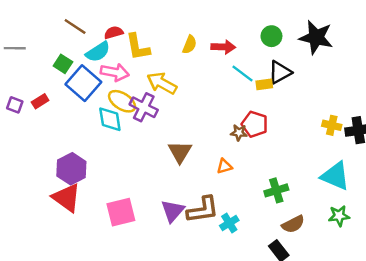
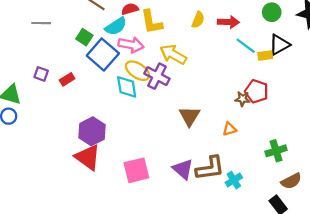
red rectangle: (40, 101) -> (67, 79), moved
purple triangle: (173, 211) -> (183, 169), turned -30

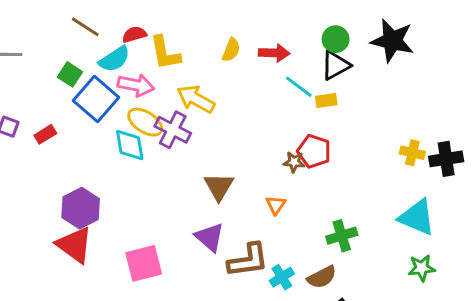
black triangle: (279, 45) -> (336, 65), moved
orange triangle: (229, 129) -> (276, 205), turned -40
purple triangle: (183, 169) -> (210, 237), moved
brown semicircle: (291, 181) -> (322, 277), moved

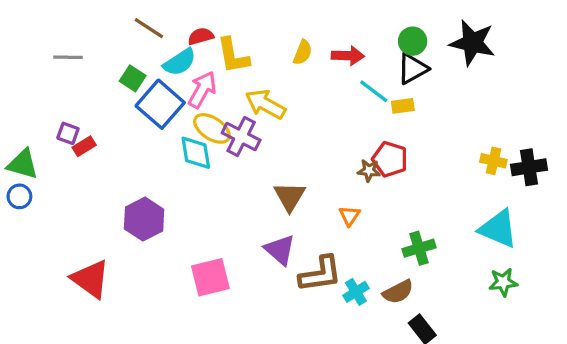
pink arrow: (136, 85) -> (202, 90), turned -72
red rectangle: (45, 134) -> (84, 146), moved
red triangle: (74, 245) -> (91, 279), moved

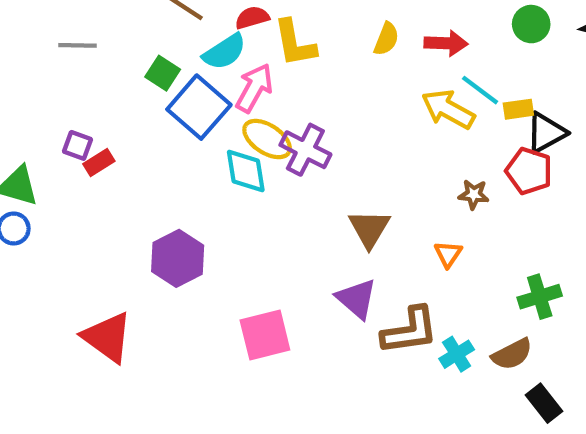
black triangle: (413, 69) -> (546, 133), moved
yellow arrow: (265, 104) -> (448, 109), moved
red pentagon: (390, 159) -> (529, 171), moved

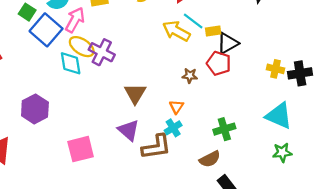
cyan cross: (457, 354) -> (173, 128), moved

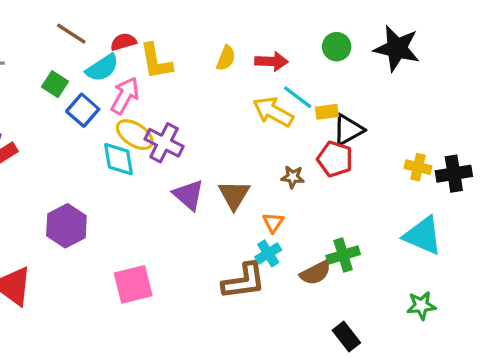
blue square: (46, 30) -> (83, 110), size x0.7
brown triangle: (135, 93) -> (234, 195), moved
purple triangle: (128, 130) -> (188, 195), moved
green star: (282, 152) -> (421, 306), moved
brown semicircle: (210, 159) -> (315, 273), moved

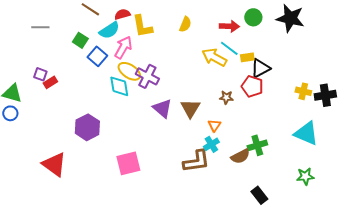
red arrow: (271, 61) -> (229, 26), moved

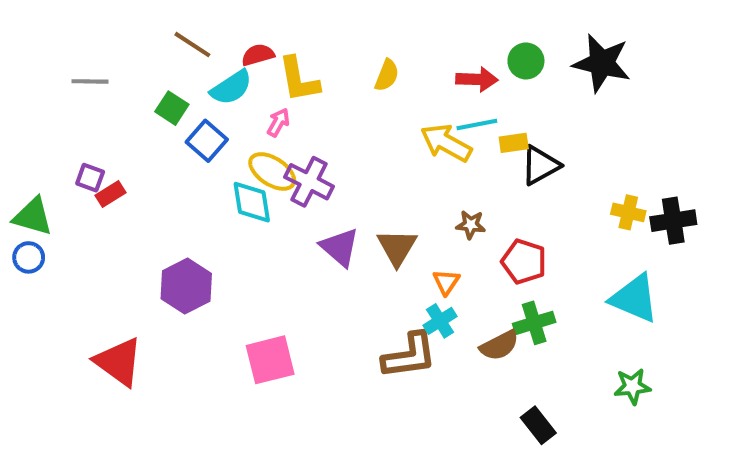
pink arrow: (123, 47) -> (278, 122), moved, size x0.6
cyan line: (229, 48) -> (477, 124), turned -48
red pentagon: (252, 86) -> (524, 262), moved

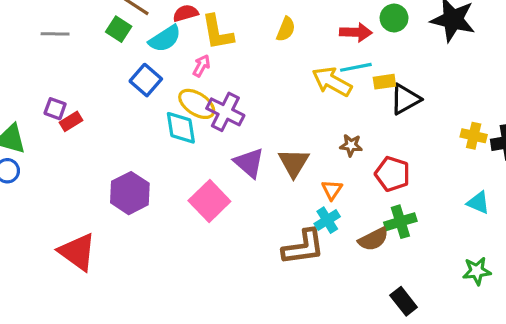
green square: (172, 108) -> (119, 29), moved
cyan triangle: (634, 298) -> (478, 203), size x0.6
pink square: (270, 360) -> (209, 201), moved, turned -30

